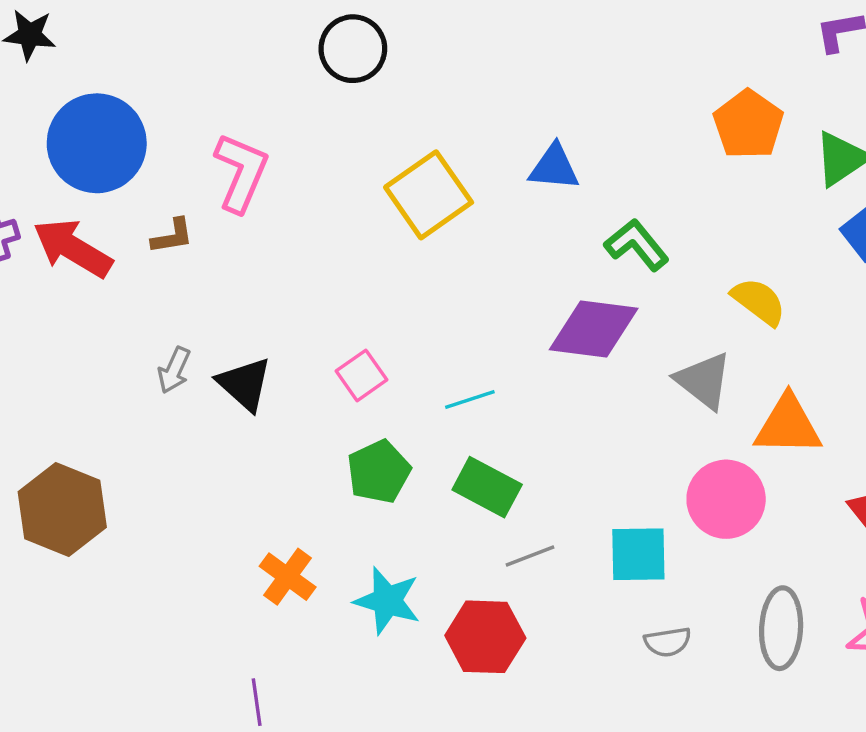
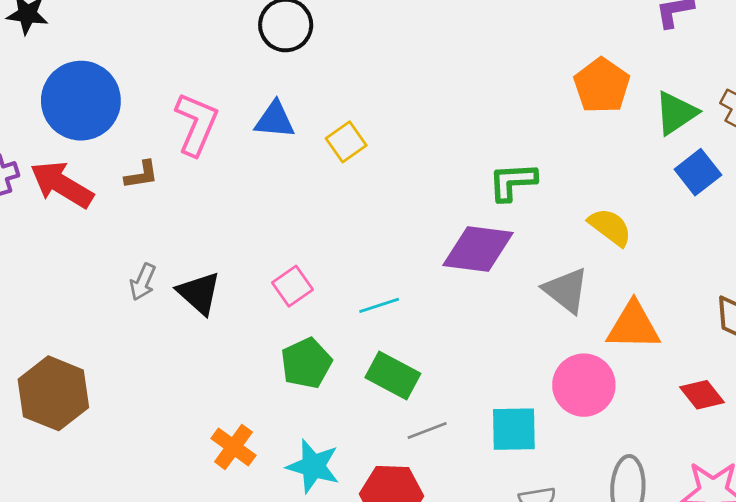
blue triangle: (554, 167) -> (275, 120), moved
yellow square: (429, 195) -> (346, 142), size x0.6
green L-shape: (637, 245) -> (512, 182), turned -54

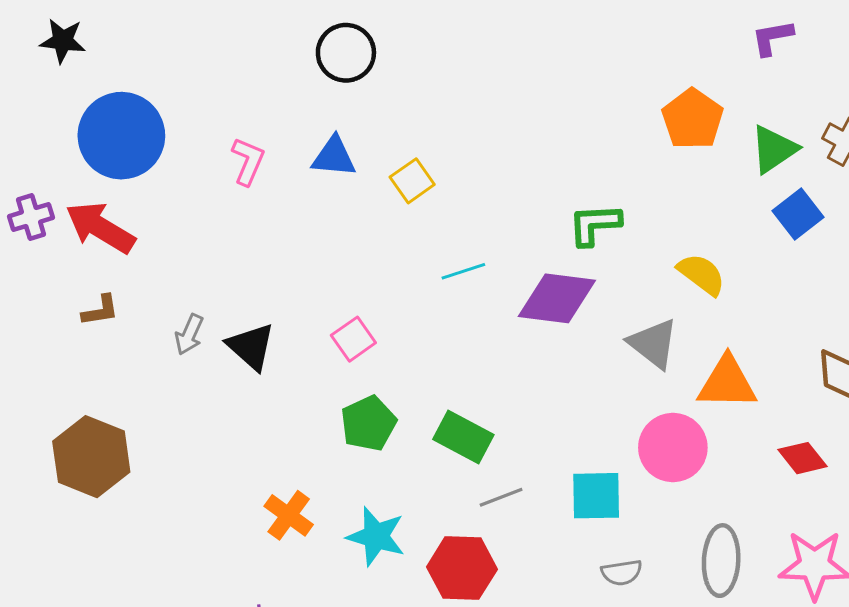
pink L-shape: (196, 124) -> (248, 161), size x0.7
brown L-shape: (141, 175) -> (100, 310), moved
cyan line: (379, 305) -> (463, 271), moved

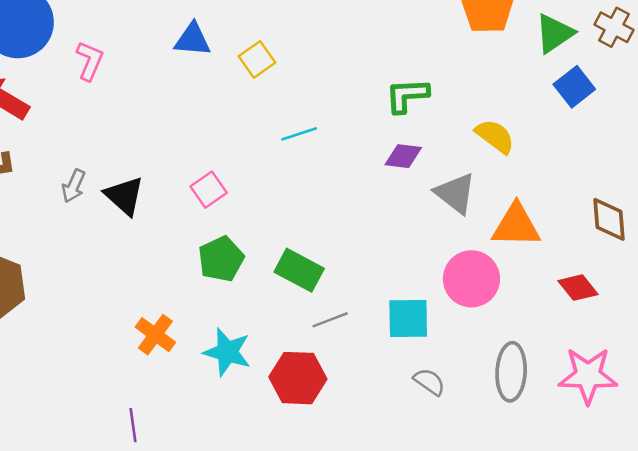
pink L-shape: (248, 161) -> (90, 61), moved
purple diamond: (557, 298) -> (403, 156), moved, size x0.6
gray semicircle: (622, 573) -> (429, 382), turned -136

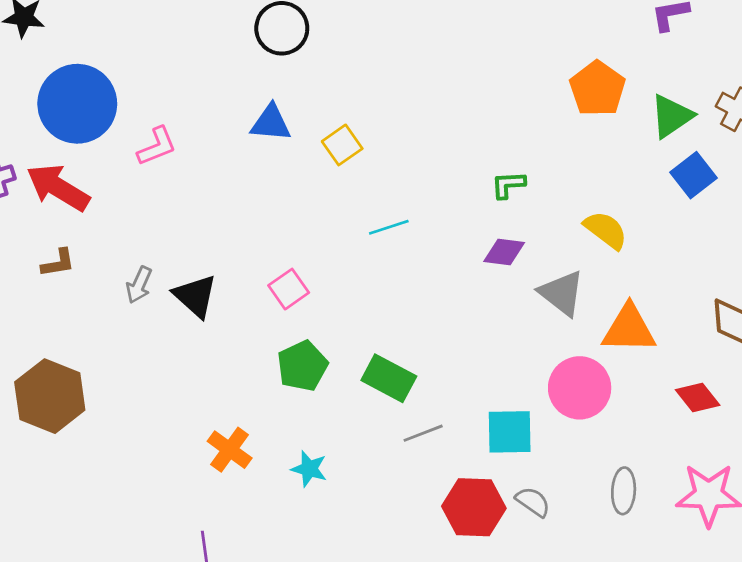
pink L-shape: (90, 61) -> (157, 146), turned 45
green L-shape: (407, 95) -> (508, 185), size x0.7
cyan star: (227, 352) -> (309, 469), size x0.7
gray ellipse: (511, 372) -> (624, 491), size x0.7
red hexagon: (298, 378) -> (474, 507), moved

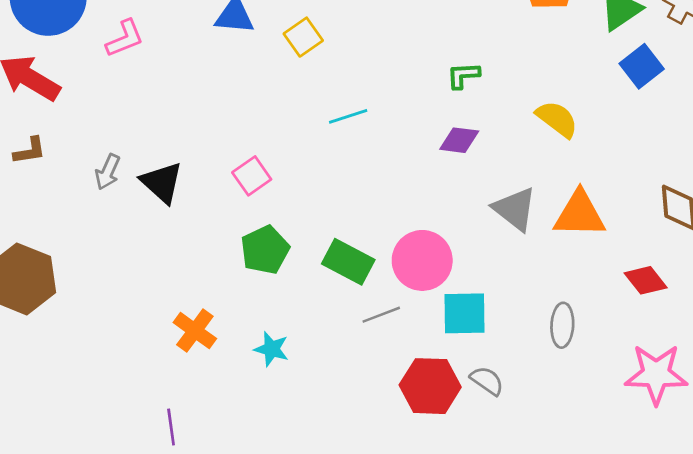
gray triangle: (562, 293) -> (515, 209), moved
pink circle: (580, 388) -> (422, 260), moved
gray ellipse: (624, 491) -> (562, 325), moved

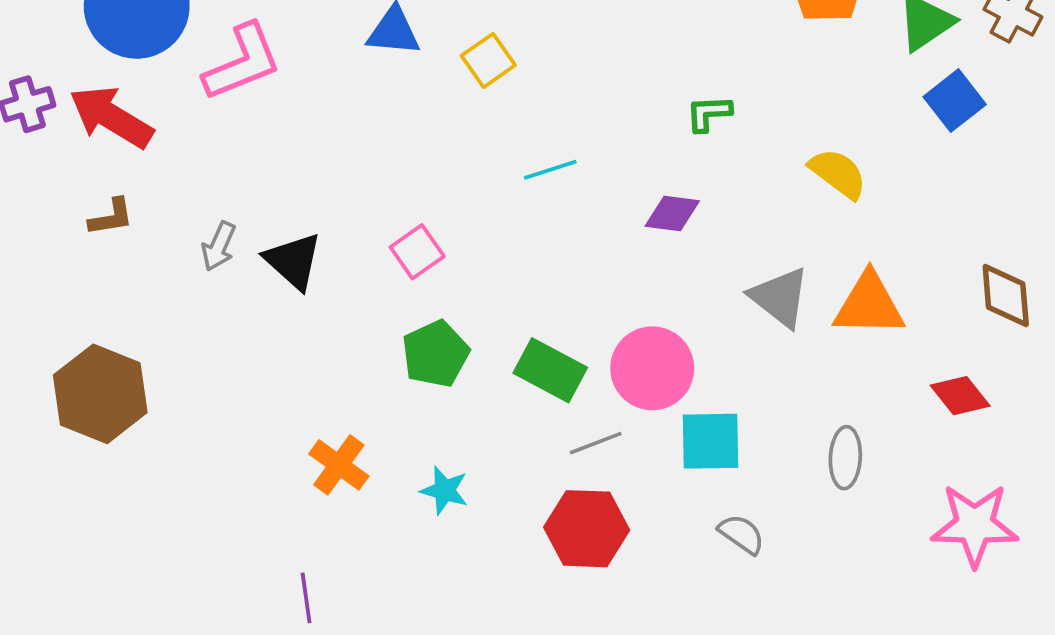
pink L-shape: (125, 38) -> (242, 62), size x1.5
purple diamond: (459, 140) -> (672, 213), moved
red hexagon: (430, 386) -> (587, 529), moved

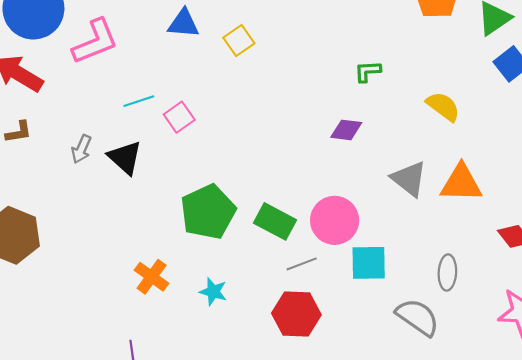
cyan line: (550, 170) -> (139, 101), moved
pink square: (417, 252) -> (179, 117), moved
green pentagon: (435, 354) -> (208, 212), size x1.4
gray semicircle: (741, 534) -> (418, 317), moved, size x1.6

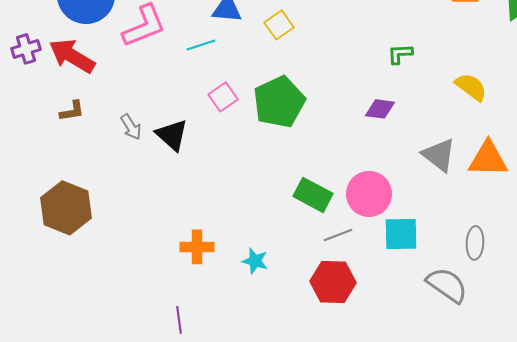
cyan line: (139, 101) -> (201, 45), moved
gray arrow: (81, 149) -> (131, 127), turned -56
green pentagon: (208, 212) -> (279, 102), moved
orange cross: (152, 277) -> (197, 247), turned -36

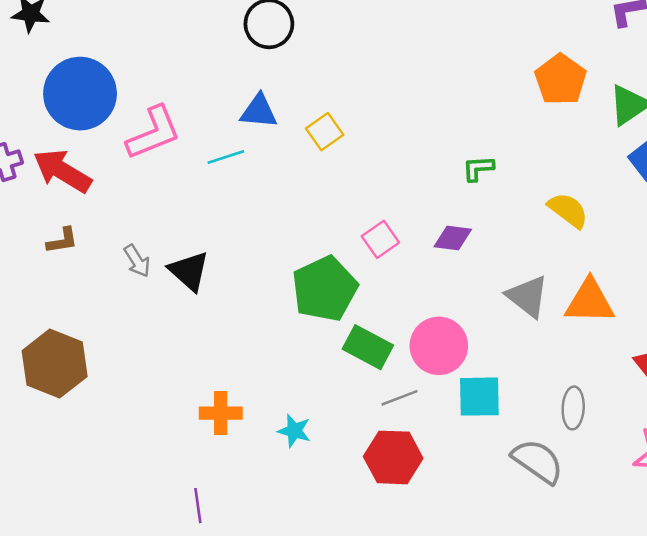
pink square: (223, 97) -> (380, 239), moved
green pentagon: (279, 102) -> (325, 289), moved

